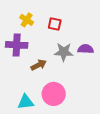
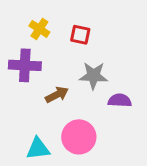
purple semicircle: (86, 49) -> (120, 100), moved

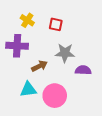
cyan triangle: (38, 149) -> (28, 89), moved

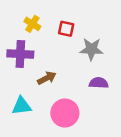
gray star: (65, 53) -> (91, 49), moved
cyan triangle: (28, 89) -> (22, 106), moved

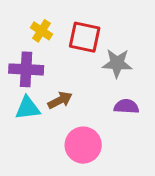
red square: (66, 29) -> (85, 37), size x1.5
cyan triangle: (22, 106) -> (28, 108), moved

